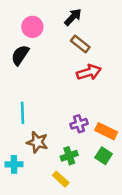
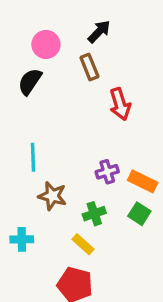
brown rectangle: (80, 44) -> (89, 67), moved, turned 30
red arrow: (89, 72) -> (120, 104), turned 90
cyan cross: (14, 164) -> (22, 239), moved

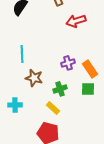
red arrow: (120, 104) -> (76, 21), turned 90
orange rectangle: (143, 181) -> (90, 69), turned 30
green square: (139, 214) -> (88, 89), turned -32

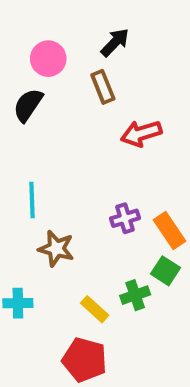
green cross: (60, 89) -> (135, 295), moved
green square: (88, 89) -> (165, 271), turned 32

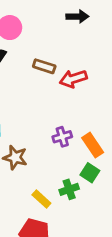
black arrow: (115, 42) -> (77, 16), moved, turned 45
brown rectangle: (103, 87) -> (44, 66), moved, turned -50

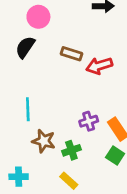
green cross: (69, 189) -> (71, 150), moved

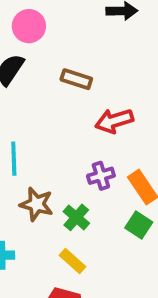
red arrow: (99, 66) -> (114, 121), moved
green cross: (71, 150) -> (76, 217), turned -30

